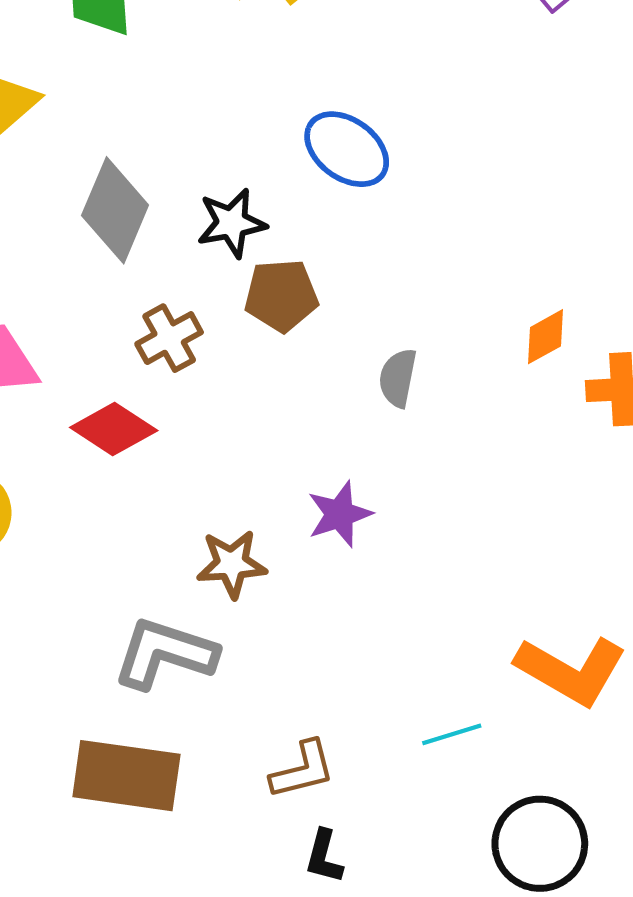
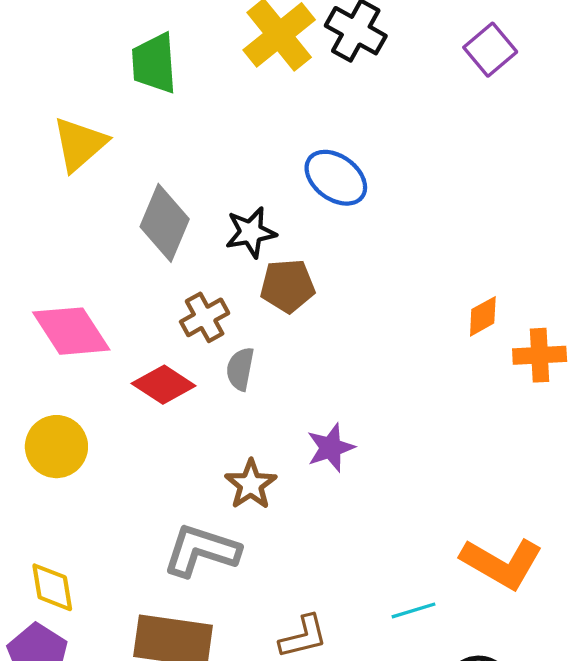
gray semicircle: (398, 378) -> (240, 369), moved
brown star: (232, 564) -> (251, 484), turned -30

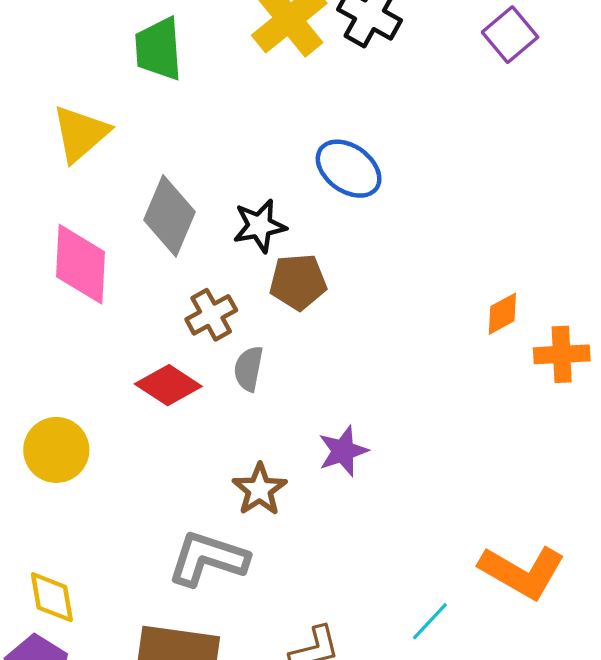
pink diamond: (71, 331) -> (80, 264), moved, turned 36
cyan line: (414, 610) -> (430, 621), turned -30

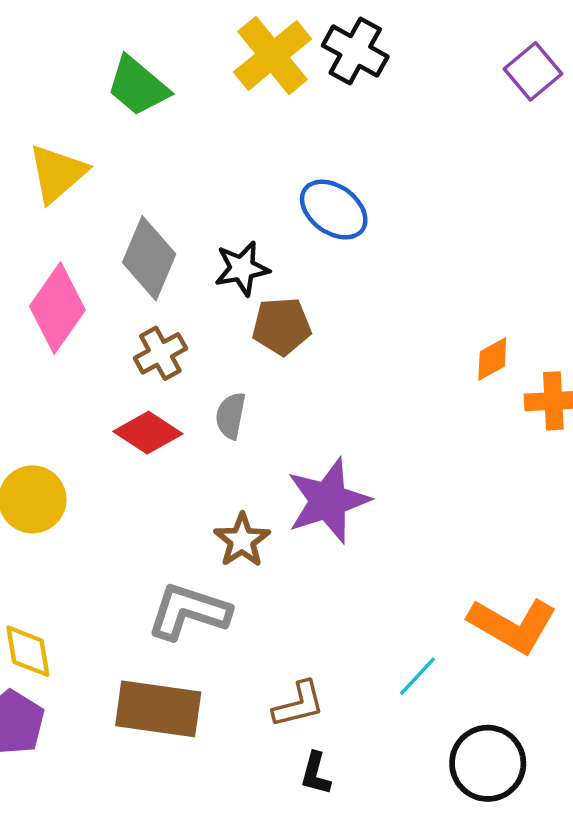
purple square: (510, 35) -> (533, 71), moved
green trapezoid: (158, 49) -> (138, 86), turned -46
pink diamond: (80, 264) -> (57, 308), turned 32
brown cross: (211, 315) -> (160, 353), moved
purple star: (343, 451) -> (328, 501), size x1.6

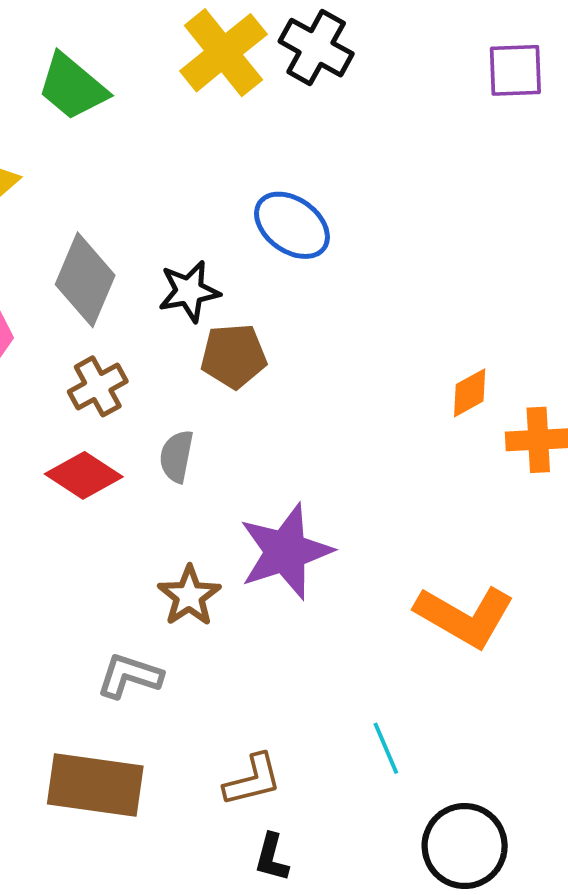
purple square: (533, 71) -> (515, 70), turned 38
gray L-shape: (189, 612) -> (129, 676), size x0.7
orange L-shape: (513, 625) -> (465, 616), moved
cyan line: (417, 676) -> (386, 748), turned -66

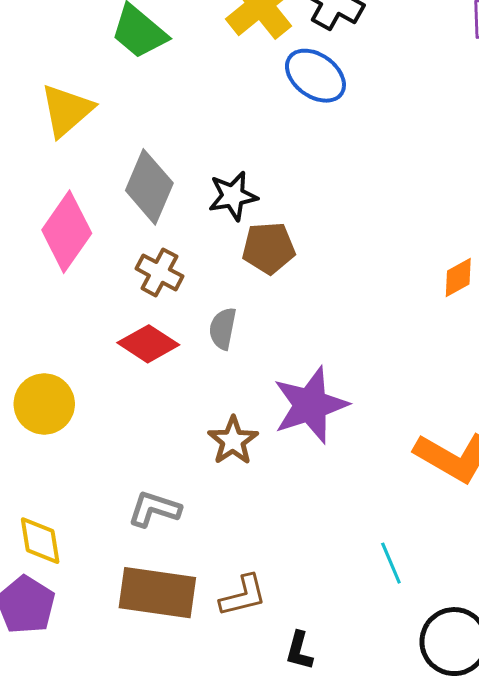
blue ellipse: (292, 225) -> (315, 76), moved
brown cross: (98, 386) -> (159, 272), turned -33
gray L-shape: (129, 676) -> (154, 509), moved
brown L-shape: (253, 780) -> (243, 596), moved

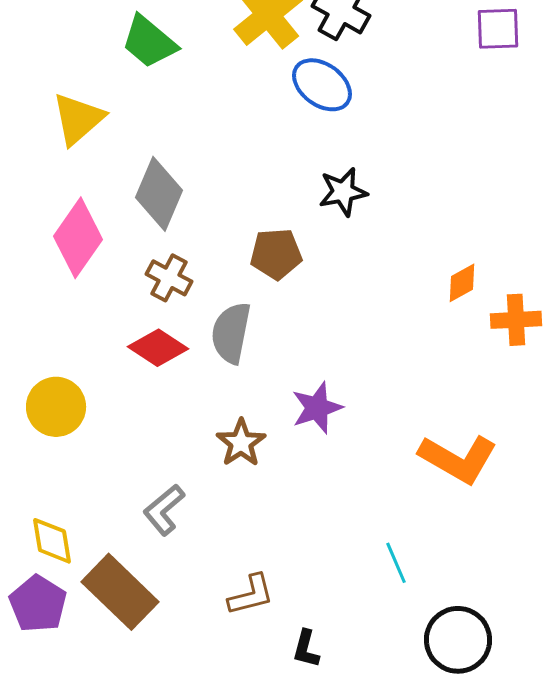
black star: (233, 196) -> (343, 192), moved
gray semicircle: (223, 329) -> (231, 333), size x1.5
purple star: (310, 405) -> (317, 408), size x0.7
gray L-shape: (154, 509) -> (164, 510), turned -58
brown rectangle: (157, 593) -> (120, 592), moved, turned 36

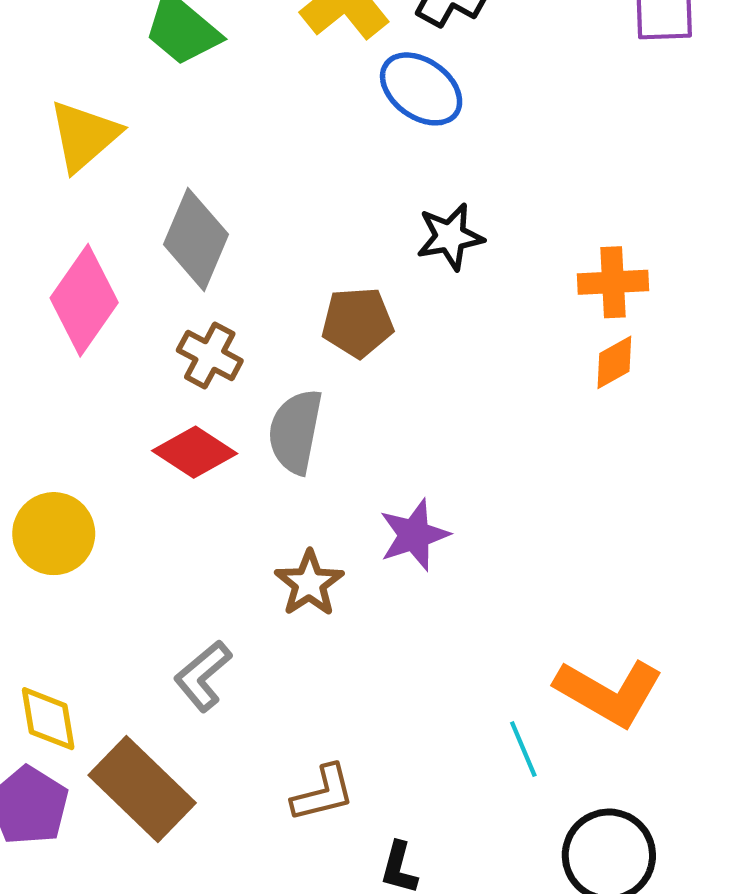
orange cross: (516, 320) -> (613, 282), moved
orange L-shape: (458, 459) -> (609, 692), moved

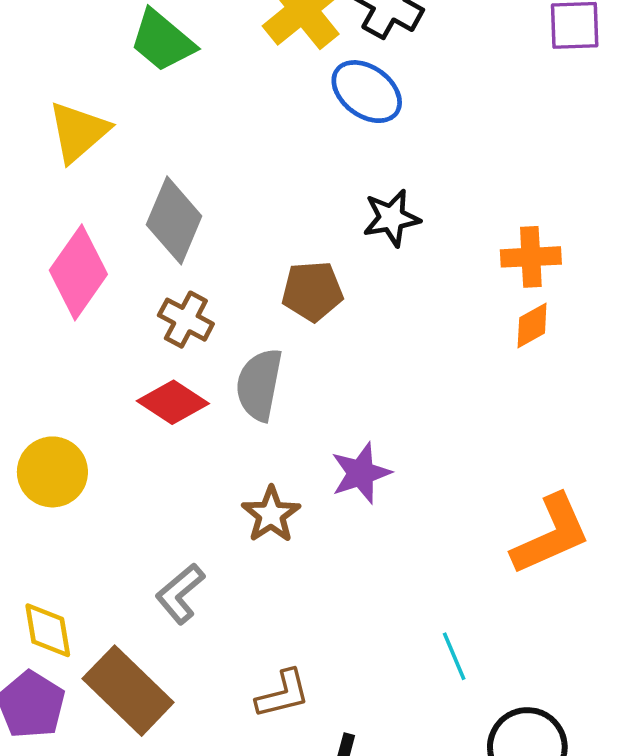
orange L-shape: (609, 692) -> (551, 535), moved, turned -54

